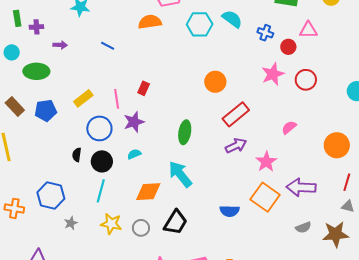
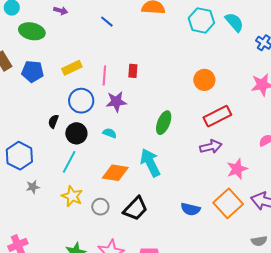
red rectangle: (144, 88) -> (133, 71), turned -32
cyan semicircle: (134, 154) -> (110, 133), turned 32

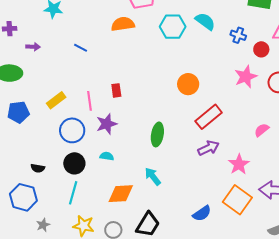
black semicircle: (53, 121) -> (38, 168), moved, turned -88
cyan arrow: (150, 163) -> (153, 176), size x0.7
blue semicircle: (191, 209) -> (202, 213), turned -36

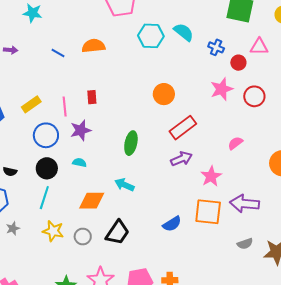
orange semicircle: (123, 24) -> (93, 46), moved
cyan arrow: (153, 176) -> (124, 185), turned -30
orange square: (237, 200) -> (208, 212), turned -32

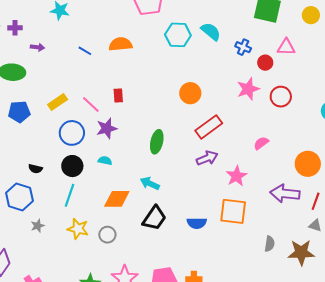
pink line: (65, 107) -> (91, 104), turned -42
purple arrow: (245, 204) -> (285, 194), moved
blue semicircle: (172, 224) -> (197, 223), turned 30
black trapezoid: (118, 233) -> (154, 218), moved
gray semicircle: (245, 244) -> (270, 244), turned -63

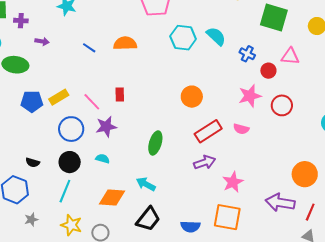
blue pentagon: (19, 112) -> (32, 101), moved
pink semicircle: (261, 143) -> (241, 129), moved, turned -133

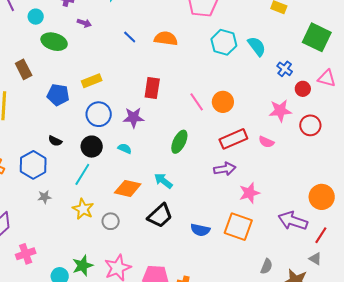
red rectangle: (120, 94) -> (152, 88), size x1.5
blue pentagon: (32, 101) -> (58, 95), moved
pink line: (92, 102) -> (197, 102), moved

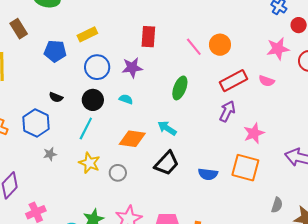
purple arrow: (225, 169) -> (227, 111), turned -50

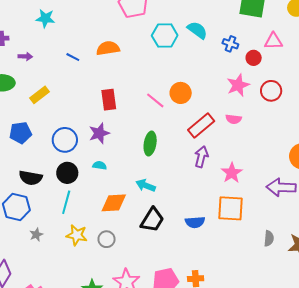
yellow rectangle: (87, 34) -> (40, 95), moved
black semicircle: (56, 97) -> (31, 178), size x1.6

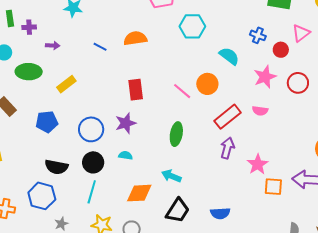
cyan semicircle: (197, 30) -> (229, 56), moved
pink triangle: (273, 41) -> (301, 33), turned -36
orange square: (230, 208) -> (273, 187), moved, size x0.7

